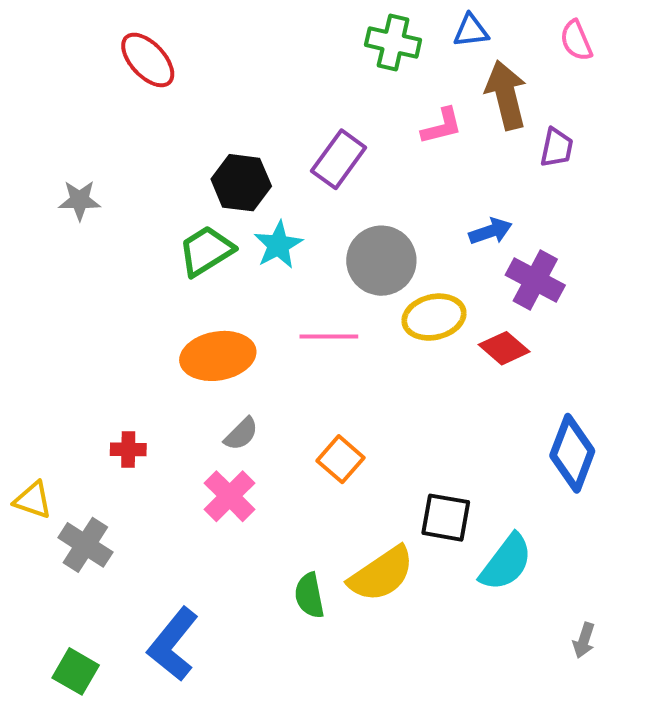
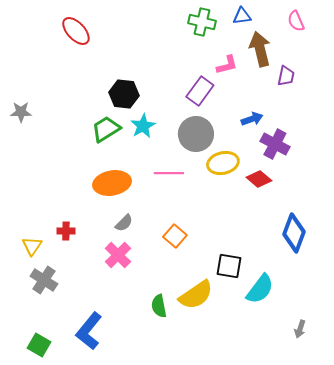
purple rectangle: (339, 159) -> (200, 91), moved
gray star: (80, 200) -> (21, 112), moved
yellow triangle: (33, 500) -> (32, 246), moved, turned 45

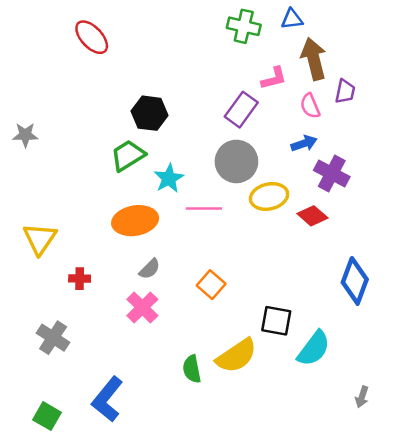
pink semicircle: (296, 21) -> (310, 106), moved
cyan star: (143, 126) -> (169, 178), moved
yellow triangle: (32, 246) -> (40, 239), moved, size x1.4

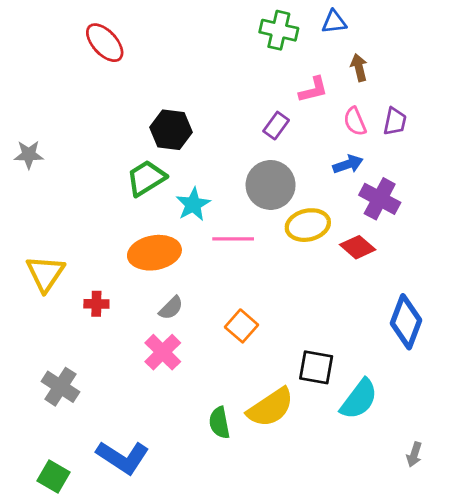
brown arrow: (314, 59) -> (359, 68), size x0.6
purple trapezoid: (345, 91) -> (395, 121), moved
purple rectangle: (241, 110) -> (276, 126), size x0.7
red cross: (80, 279) -> (96, 304), moved
blue L-shape: (107, 399) -> (123, 457), turned -96

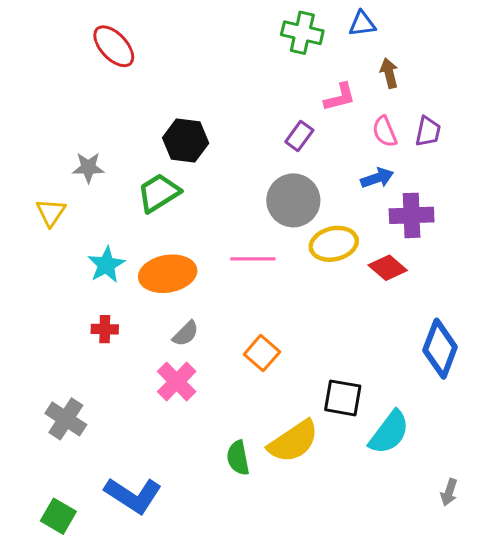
gray star: (29, 155) -> (88, 167), moved
purple cross: (380, 199) -> (412, 215), turned -30
cyan star: (193, 204) -> (106, 265), moved
yellow triangle: (45, 273) -> (51, 212), moved, size x0.7

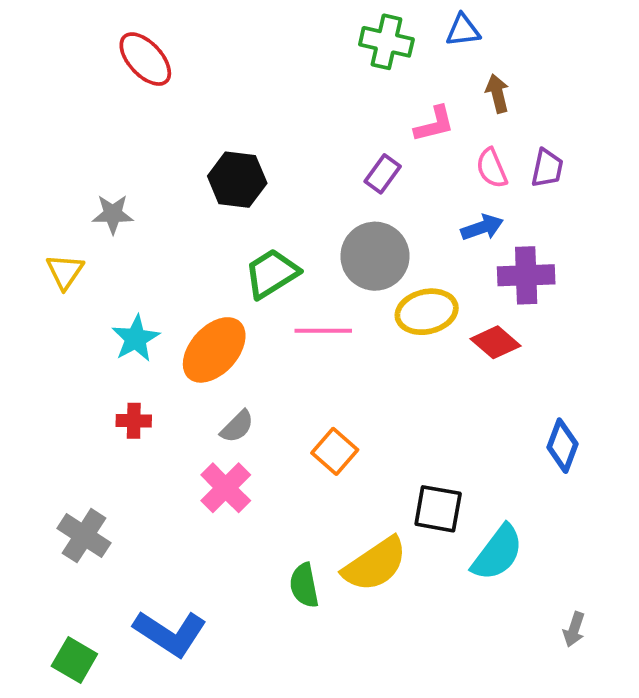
green trapezoid: (159, 193) -> (272, 273), moved
orange ellipse: (168, 274) -> (214, 350), turned -38
blue diamond: (440, 349) -> (563, 446), size x0.7

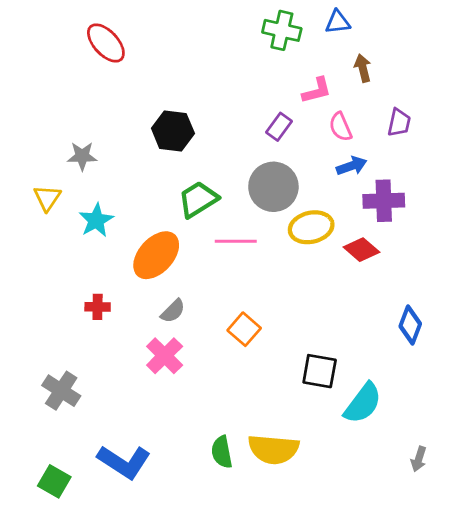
pink semicircle: (492, 168) -> (340, 127), moved
cyan star: (136, 338) -> (96, 220), moved
yellow semicircle: (375, 564) -> (273, 449), moved, turned 39
green semicircle: (304, 585) -> (222, 452), moved

